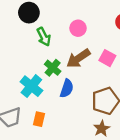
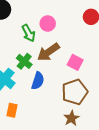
green arrow: (44, 37) -> (29, 33), moved
pink square: (107, 58) -> (75, 62), moved

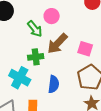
green cross: (24, 61) -> (36, 57), turned -35
blue semicircle: (38, 81) -> (54, 84), moved

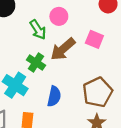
pink square: (85, 49) -> (94, 39), moved
green cross: (36, 57) -> (36, 63), turned 35

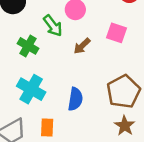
brown arrow: (63, 49) -> (82, 46), size x0.6
green cross: (36, 63) -> (28, 46), moved

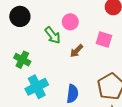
green cross: (28, 46) -> (22, 60), moved
cyan cross: (31, 89) -> (37, 87), turned 35

